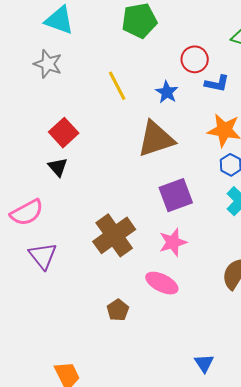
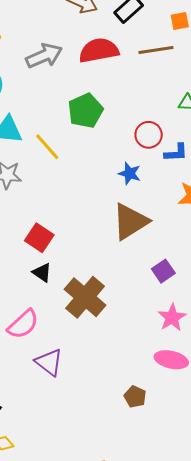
yellow line: (117, 86) -> (47, 147), moved
purple square: (176, 195) -> (163, 271), size x0.7
brown cross: (114, 235) -> (85, 297), moved

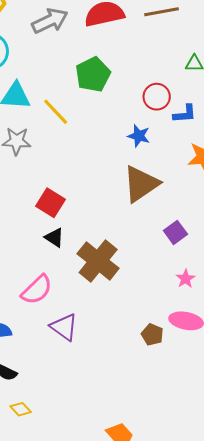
pink star: (172, 318) -> (185, 279), size x0.7
brown pentagon: (135, 397) -> (152, 335), moved

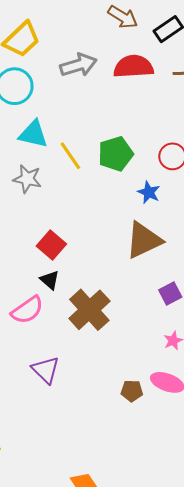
green pentagon: (93, 74) -> (116, 154), moved
pink semicircle: (37, 290) -> (27, 310), moved
brown pentagon: (152, 335) -> (132, 391), turned -30

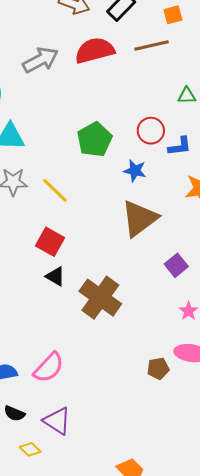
yellow line: (70, 156) -> (55, 190), moved
pink semicircle: (27, 310) -> (49, 368), moved
purple triangle: (46, 370) -> (57, 421), moved

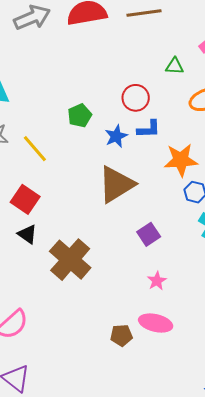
green pentagon: (95, 140) -> (80, 116), moved, size x0.7
blue L-shape: (180, 146) -> (149, 129), moved
blue star: (135, 171) -> (116, 136), turned 30

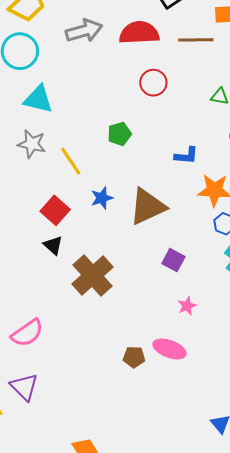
red circle: (136, 98) -> (153, 83), moved
blue star: (116, 136) -> (102, 198), moved
purple square: (149, 234) -> (173, 260), turned -35
pink star: (157, 281) -> (187, 306), moved

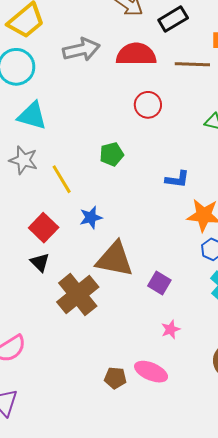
brown triangle: (147, 207) -> (115, 259), moved, turned 33

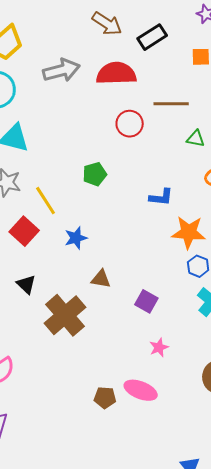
brown line: (192, 64) -> (171, 104), moved
red square: (44, 228) -> (24, 231), moved
brown triangle: (115, 259) -> (101, 279), size x0.5

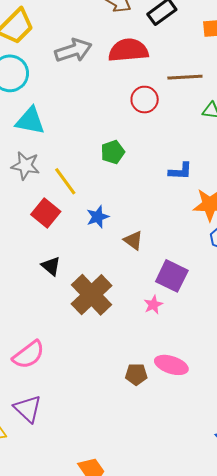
brown triangle: (101, 279) -> (133, 240), moved, turned 30
purple square: (146, 301) -> (172, 276), size x1.4
pink star: (159, 347) -> (153, 305), moved

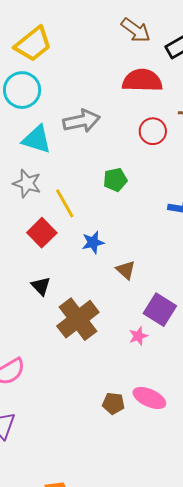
gray arrow: (73, 50) -> (82, 121), moved

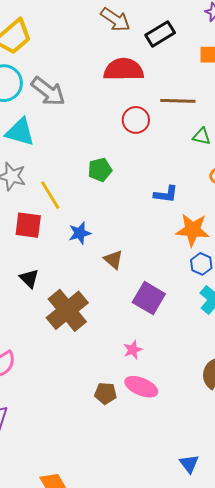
gray arrow: (82, 121) -> (48, 91), moved, turned 51
red square: (42, 233) -> (28, 225), turned -36
pink star: (138, 336) -> (133, 350), moved

